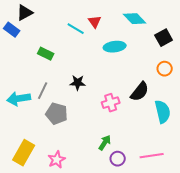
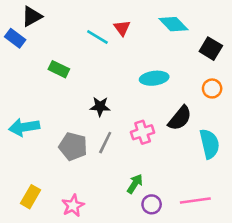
black square: (164, 38) -> (211, 49), turned -30
cyan ellipse: (115, 47) -> (154, 78), moved
gray line: (43, 91) -> (105, 143), moved
yellow rectangle: (24, 153) -> (31, 197), size x0.7

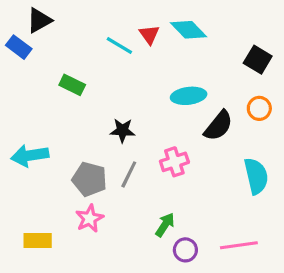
cyan diamond: (173, 24) -> (189, 30), moved
black semicircle: (180, 118) -> (218, 126), moved
yellow rectangle: (31, 197) -> (38, 240), turned 60
pink star: (73, 206) -> (90, 218), moved

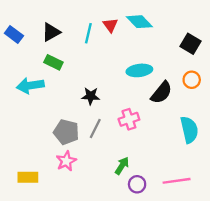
black triangle: (39, 20) -> (51, 32), moved
cyan line: (119, 46) -> (88, 33), turned 72
cyan arrow: (30, 156) -> (30, 86), moved

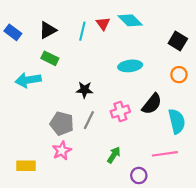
black semicircle: (161, 93) -> (152, 104), moved
pink line: (177, 181) -> (165, 154), moved
purple circle: (137, 184) -> (139, 176), moved

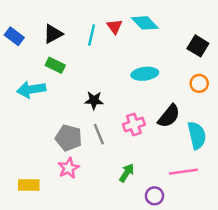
gray line: (89, 120) -> (99, 134), turned -48

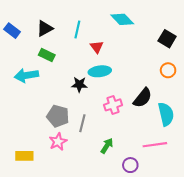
red triangle: (115, 27) -> (97, 47), moved
cyan ellipse: (145, 74) -> (100, 71), moved
gray line: (99, 134) -> (82, 123), moved, turned 36

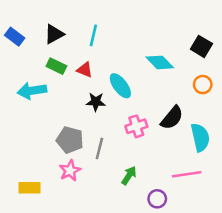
cyan diamond: (122, 19) -> (160, 62), moved
red triangle: (97, 47) -> (85, 70), moved, turned -32
cyan ellipse: (100, 71) -> (120, 86), turned 60

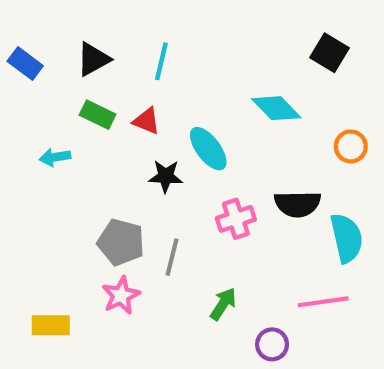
black square: (201, 46) -> (329, 53), moved
cyan arrow: (32, 91) -> (55, 157), size x0.6
black semicircle: (172, 118) -> (298, 204), turned 50

